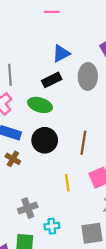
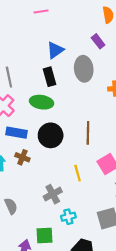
black rectangle: (52, 80) -> (49, 77), turned -72
gray cross: (28, 208) -> (53, 194), moved

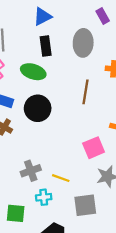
blue triangle: (55, 50) -> (42, 16), moved
brown line: (88, 133) -> (85, 92), moved
yellow line: (78, 173) -> (61, 178), moved, turned -63

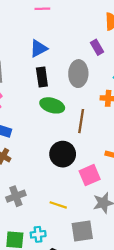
green ellipse: (33, 72) -> (52, 105), moved
black circle: (38, 108) -> (63, 154), moved
gray cross: (31, 171) -> (16, 196), moved
cyan cross: (44, 197) -> (38, 234), moved

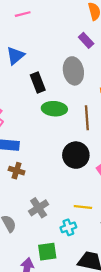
blue triangle: (38, 48) -> (15, 56), moved
cyan cross: (38, 234) -> (68, 227), moved

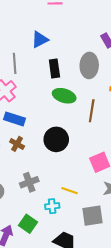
black circle: (76, 155) -> (56, 139), moved
green square: (47, 252) -> (28, 224), turned 30

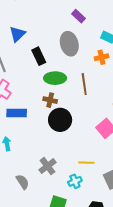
brown cross: (17, 144) -> (50, 100), moved

